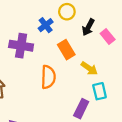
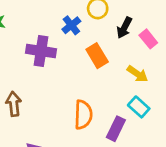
yellow arrow: (89, 68) -> (137, 74), moved
orange semicircle: (48, 77) -> (83, 115), moved
cyan rectangle: (100, 91) -> (139, 107), turned -35

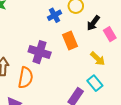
purple cross: (41, 51) -> (40, 52), moved
orange semicircle: (83, 115) -> (26, 78), moved

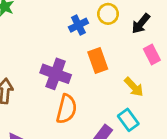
black arrow: (93, 23) -> (141, 24), moved
orange semicircle: (26, 78) -> (67, 109), moved

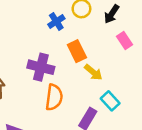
yellow arrow: (134, 87) -> (93, 72), moved

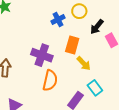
black arrow: (112, 14) -> (97, 27), moved
orange rectangle: (77, 51) -> (72, 45), turned 36

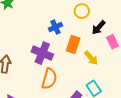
blue cross: (58, 19) -> (55, 27), moved
yellow arrow: (84, 63) -> (91, 58), moved

